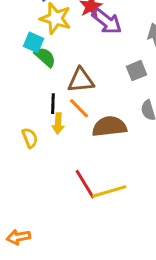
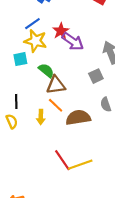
cyan square: (33, 42) -> (20, 59), turned -32
green semicircle: (45, 57) -> (46, 70), moved
black line: (53, 104) -> (16, 101), moved
yellow semicircle: (30, 138) -> (12, 121), moved

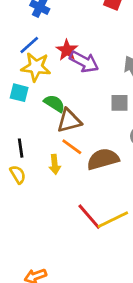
cyan square: (20, 59) -> (19, 93), turned 32
gray square: (96, 76) -> (119, 103), turned 32

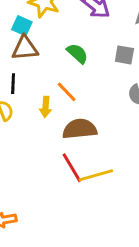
green semicircle: (54, 103) -> (77, 53), moved
brown triangle: (69, 121) -> (25, 48), moved
brown semicircle: (103, 159) -> (80, 129), moved

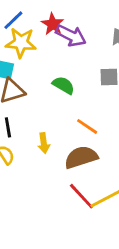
orange line: (67, 92) -> (87, 126), moved

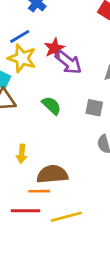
orange line: (87, 126) -> (39, 191), moved, turned -48
red line: (81, 196) -> (26, 211), moved, turned -60

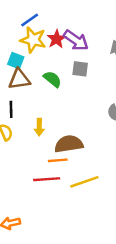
red star: (54, 48) -> (56, 39), moved
green semicircle: (51, 106) -> (52, 79), moved
gray square: (94, 108) -> (80, 69), moved

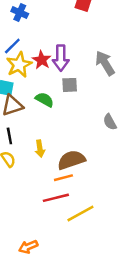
yellow star: (33, 40) -> (19, 65), turned -30
purple arrow: (76, 40) -> (61, 58), turned 65
yellow line: (84, 182) -> (80, 213), moved

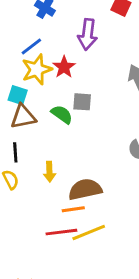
purple arrow: (61, 58) -> (88, 34), moved
gray square: (70, 85) -> (82, 102), moved
yellow line: (80, 213) -> (89, 232), moved

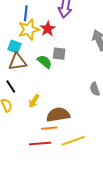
blue line: (31, 46) -> (26, 13), turned -49
black line: (15, 152) -> (11, 86), turned -32
yellow arrow: (49, 172) -> (34, 101), turned 32
yellow line: (89, 232) -> (73, 141), moved

